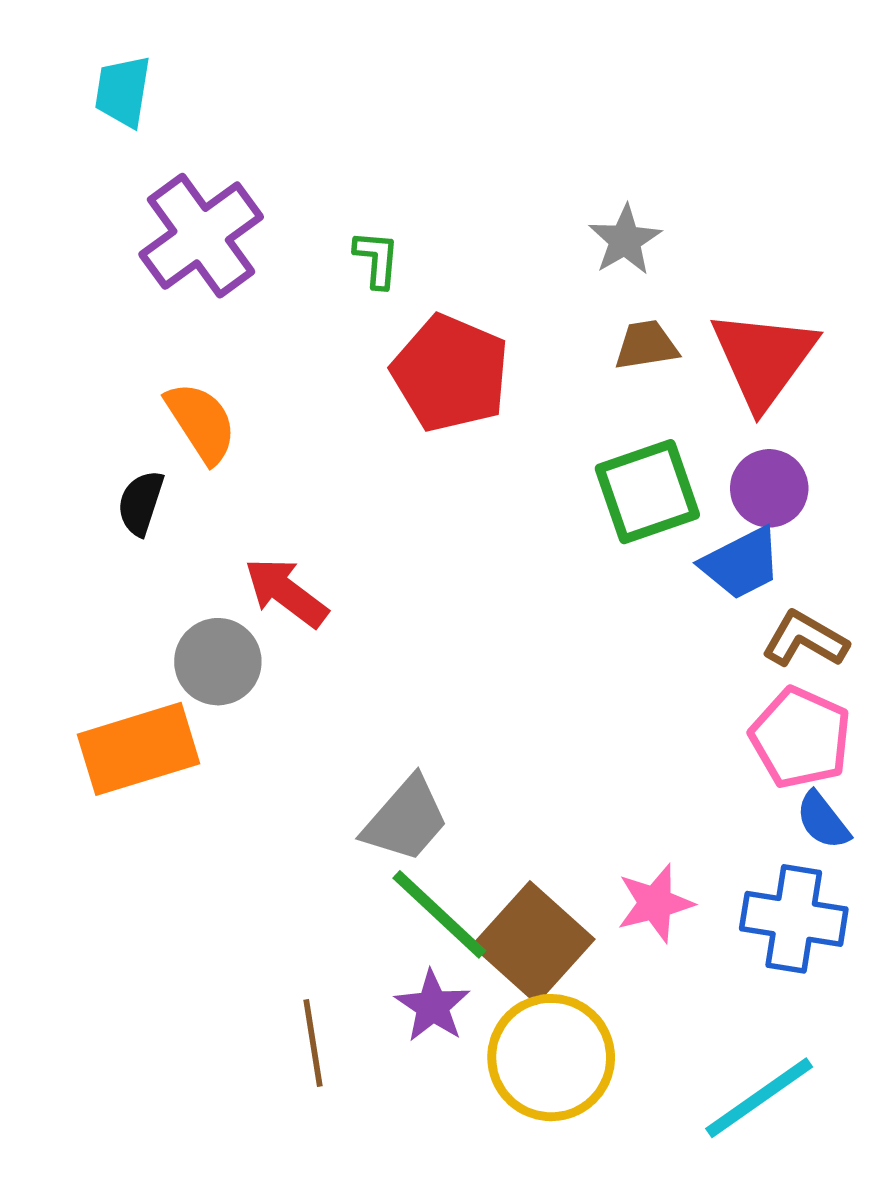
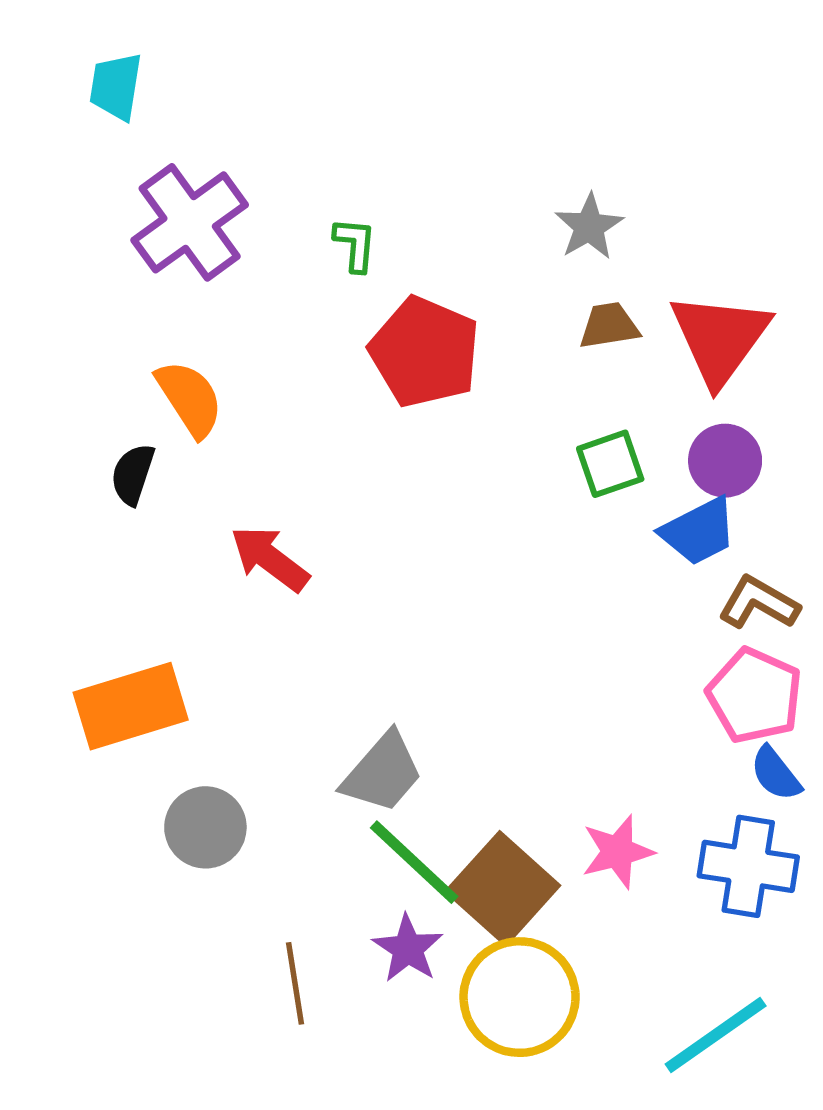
green square: (647, 492) -> (610, 464), size x0.7
gray circle: (218, 662) -> (205, 827), moved

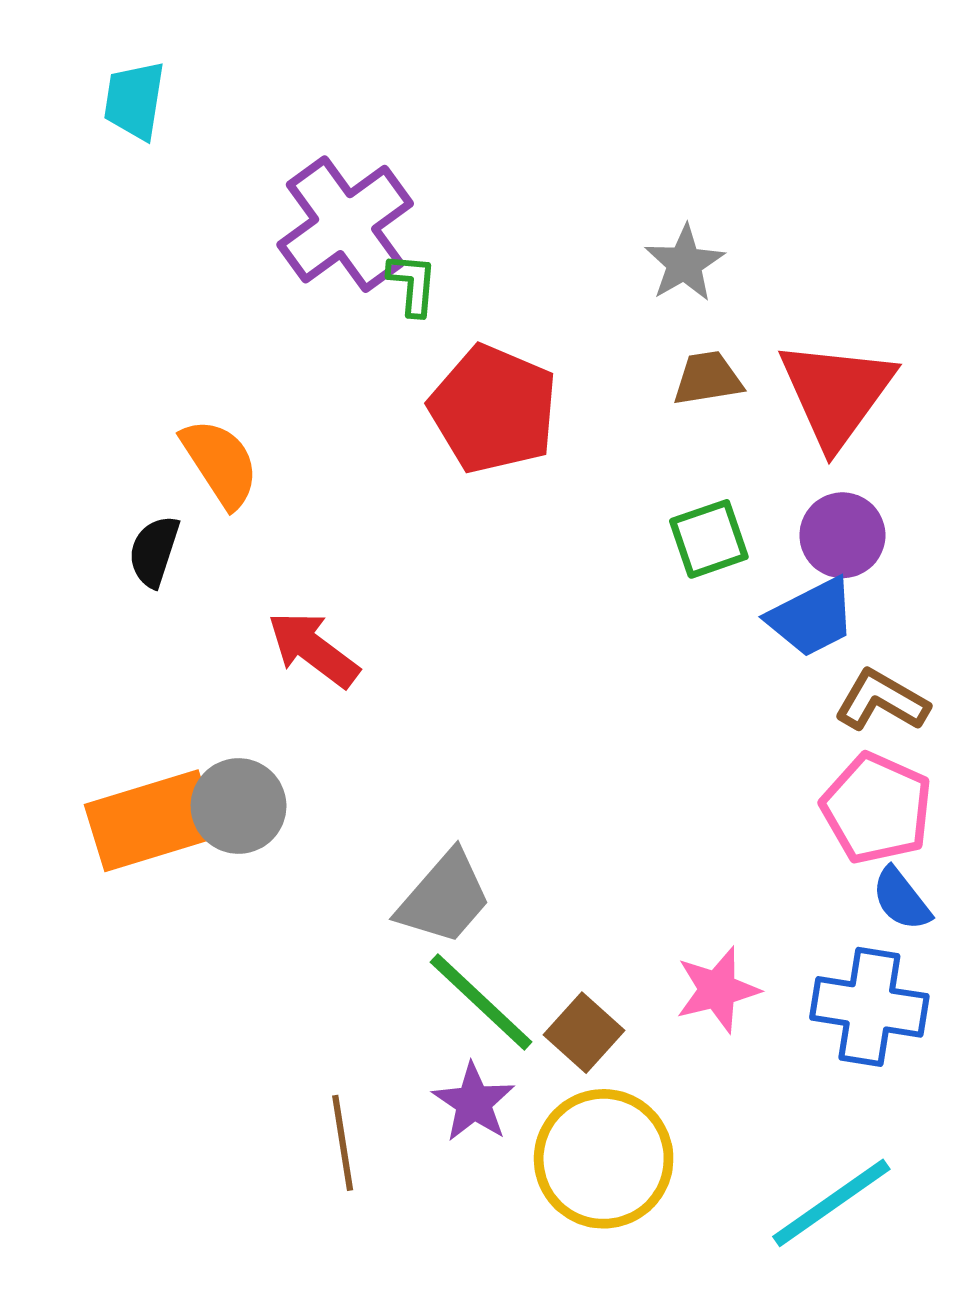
purple cross: (190, 222) -> (345, 224), moved
gray circle: (205, 827) -> (239, 806), moved
brown square: (503, 889) -> (584, 1033), size x0.6

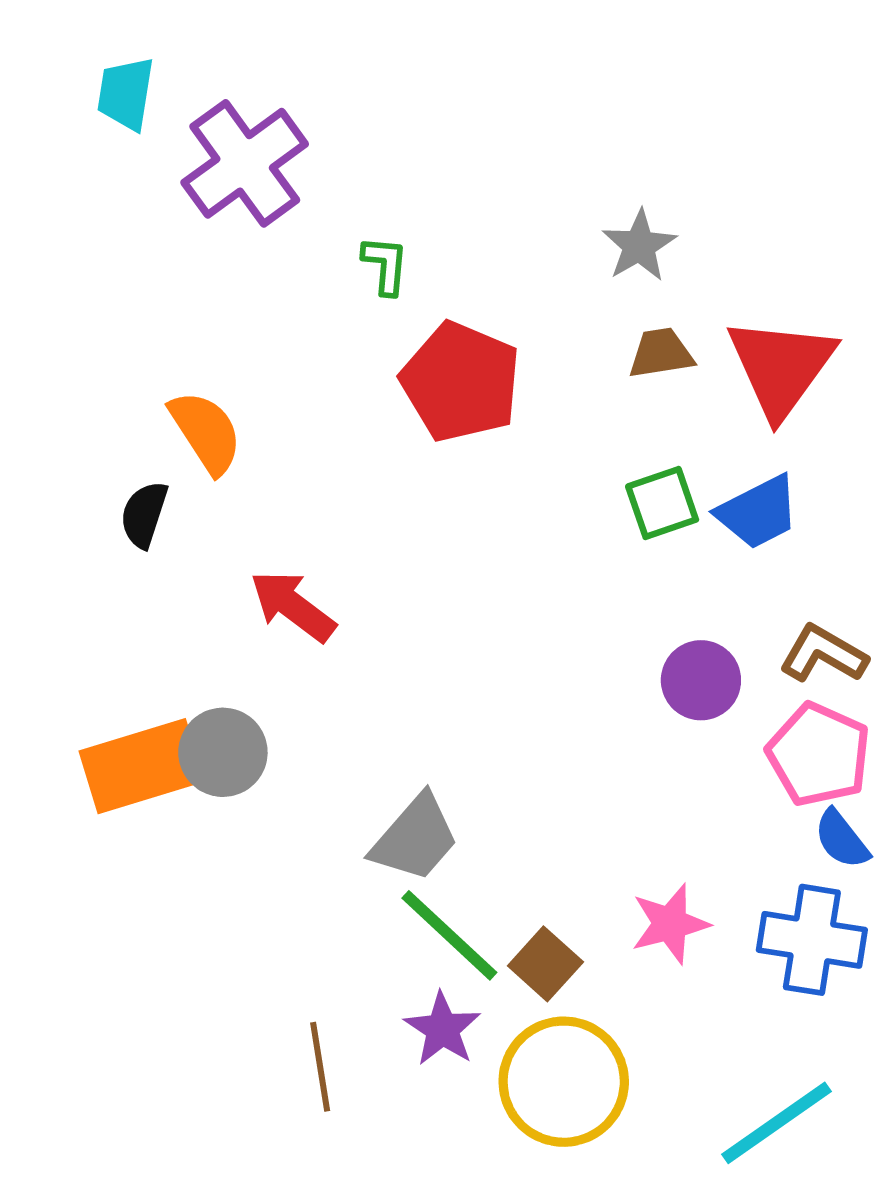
purple cross: (345, 224) -> (245, 163), moved
purple circle: (842, 535) -> (701, 680), moved
blue trapezoid: (812, 617) -> (758, 512), moved

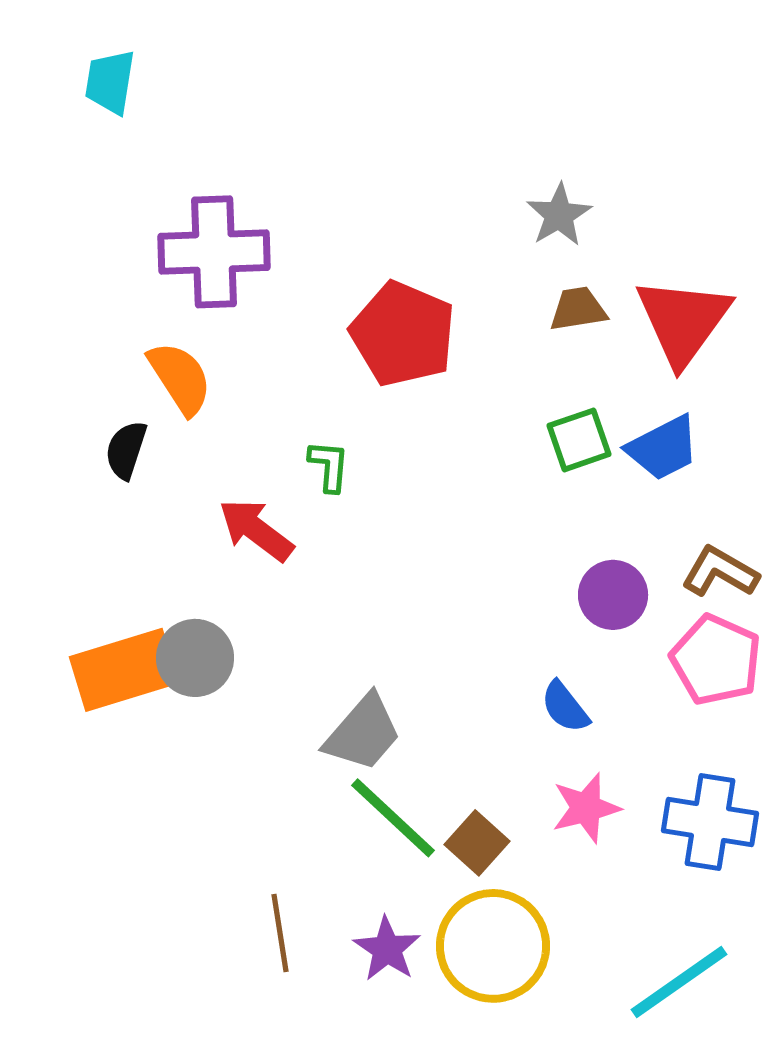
purple cross: (245, 163) -> (214, 252), moved, turned 34
green L-shape: (385, 265) -> (329, 466), moved
blue semicircle: (842, 839) -> (565, 707), moved
purple star: (442, 1029) -> (387, 949), moved

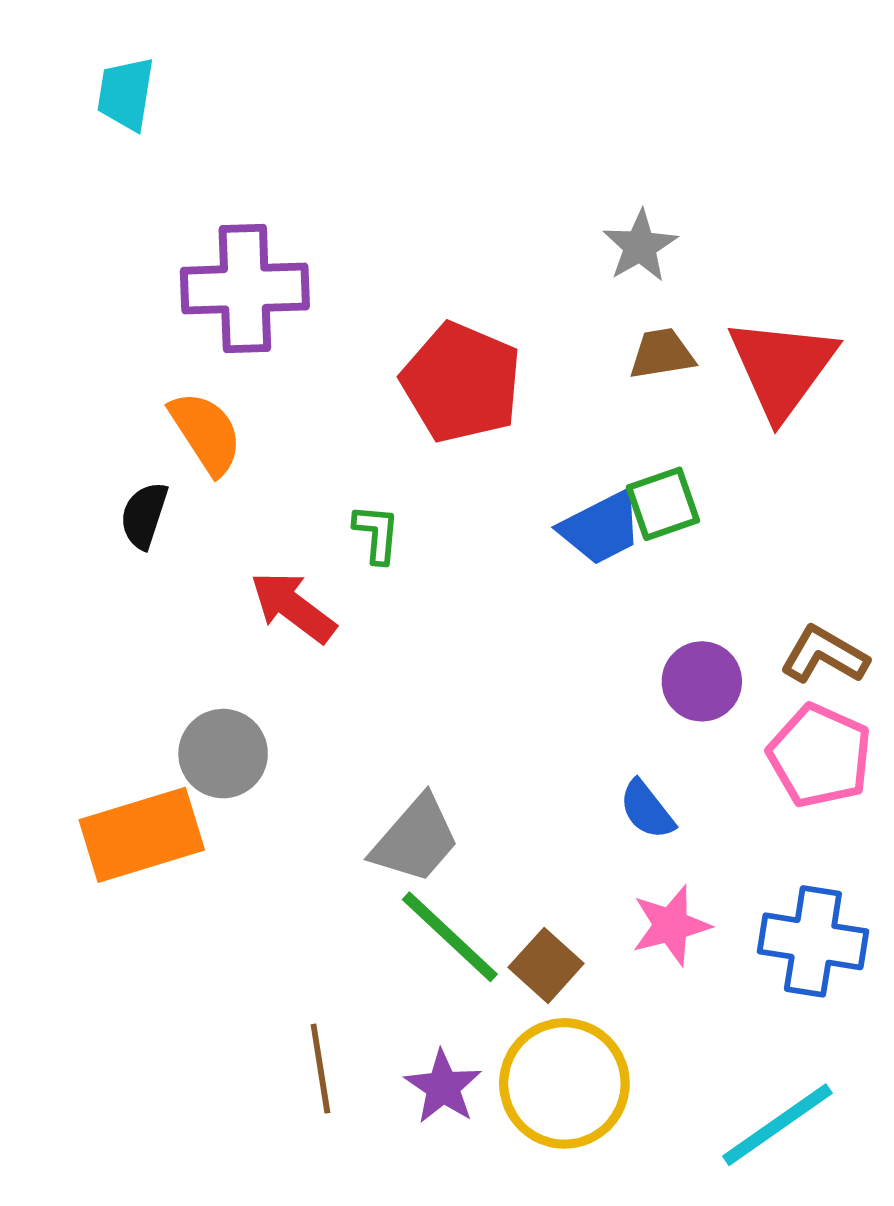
blue trapezoid: (663, 448) -> (601, 528), moved
orange rectangle: (124, 670) -> (142, 835), moved

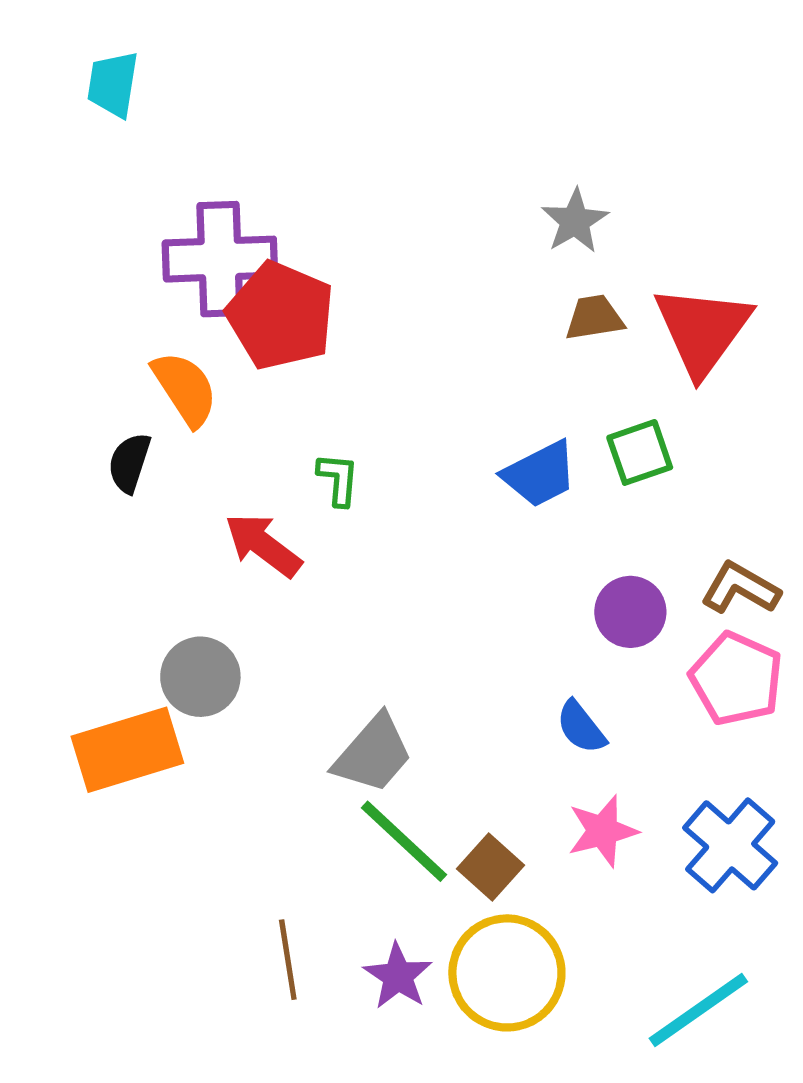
red pentagon: (461, 382) -> (281, 316), moved
green square: (663, 504) -> (640, 452), moved
blue cross: (813, 941) -> (730, 845), turned 32

